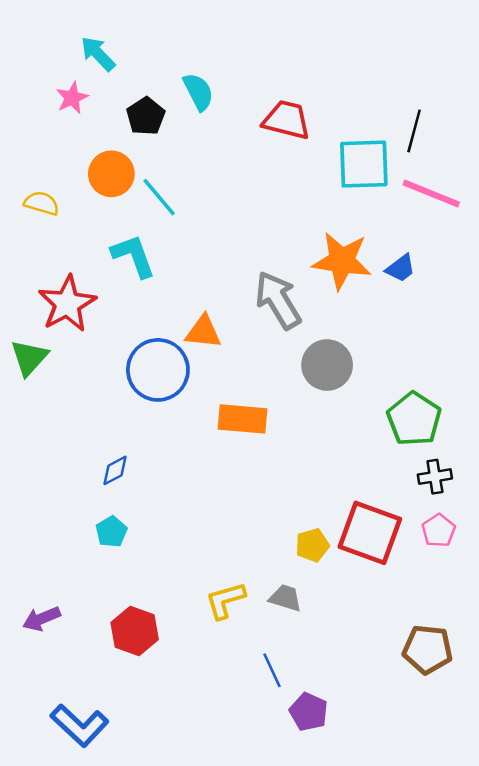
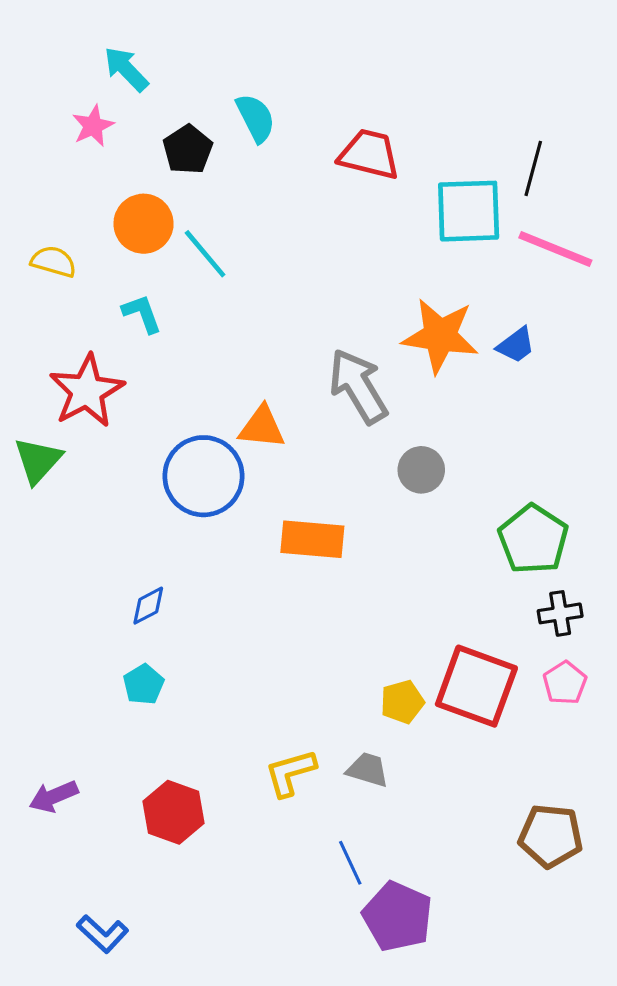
cyan L-shape: (133, 256) -> (142, 314), moved, size x0.7
gray circle: (327, 365) -> (421, 470), size x0.7
purple pentagon: (309, 712) -> (398, 916), size x1.4
blue L-shape: (79, 725) -> (102, 934), size x0.7

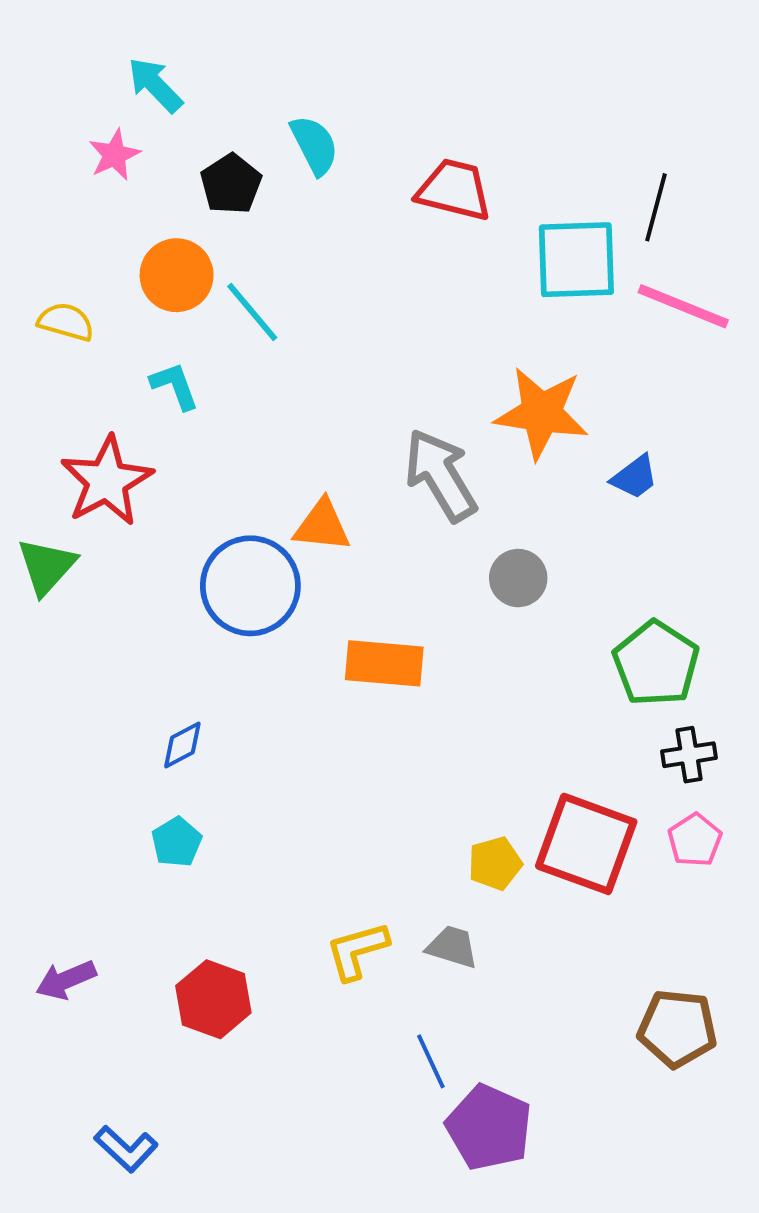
blue trapezoid: (516, 345) -> (635, 477), moved

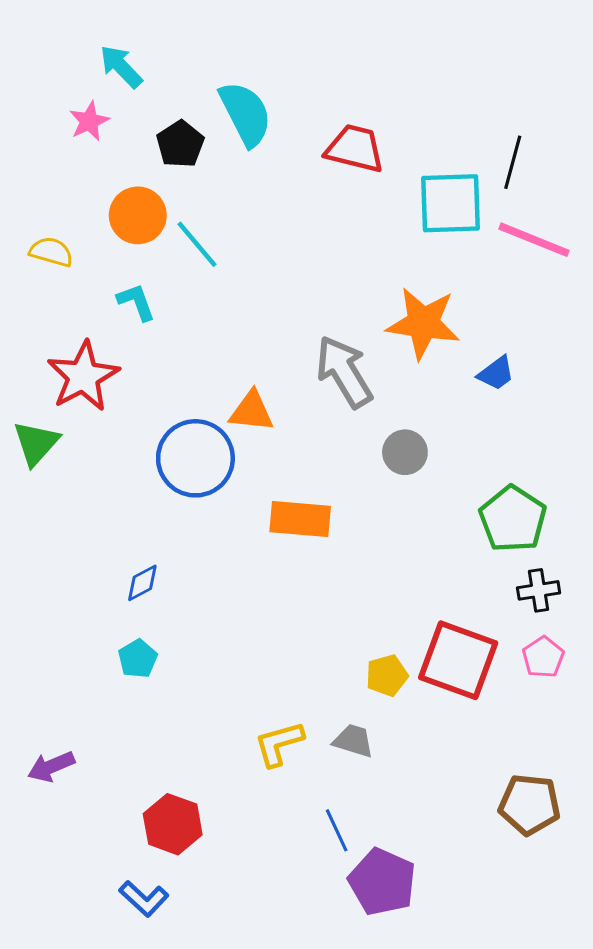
cyan semicircle: (314, 145) -> (246, 114), size x1.4
red hexagon: (213, 999) -> (173, 824), moved
blue L-shape: (126, 1149) -> (144, 899), moved

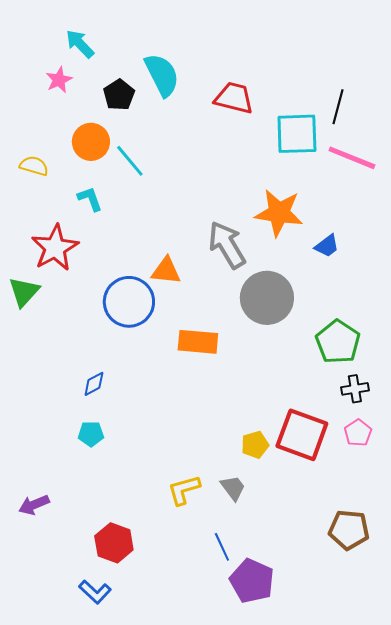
gray circle: (405, 452) -> (267, 298), size x1.8
cyan pentagon: (138, 659) -> (91, 434), turned 30
gray trapezoid: (353, 741) -> (233, 488), turned 36

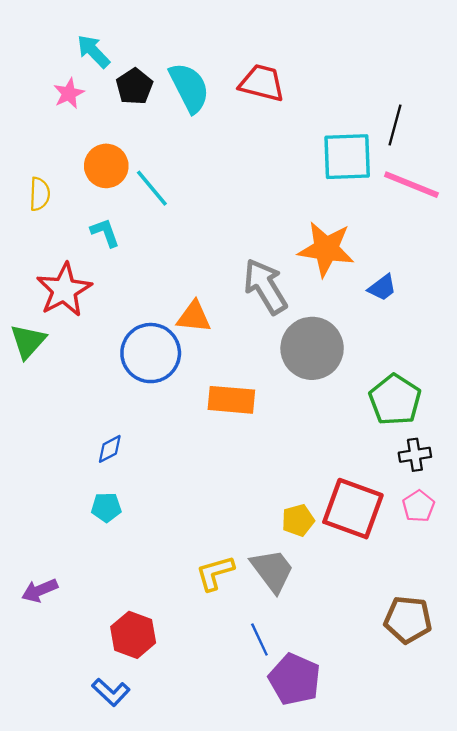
black pentagon: (119, 95) -> (134, 86), moved
red trapezoid: (234, 98) -> (262, 83), moved
yellow semicircle: (34, 166) -> (40, 194), turned 76
gray trapezoid: (233, 488) -> (272, 571), size x1.5

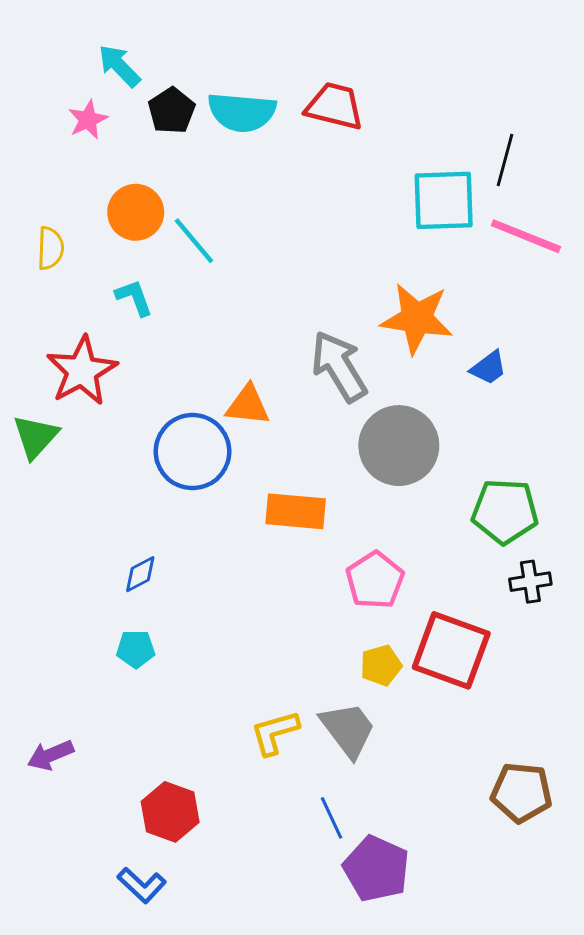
cyan semicircle: (189, 88) -> (242, 112), turned 122
green pentagon: (395, 400) -> (505, 511), turned -30
pink pentagon: (418, 506) -> (375, 580), moved, size x1.4

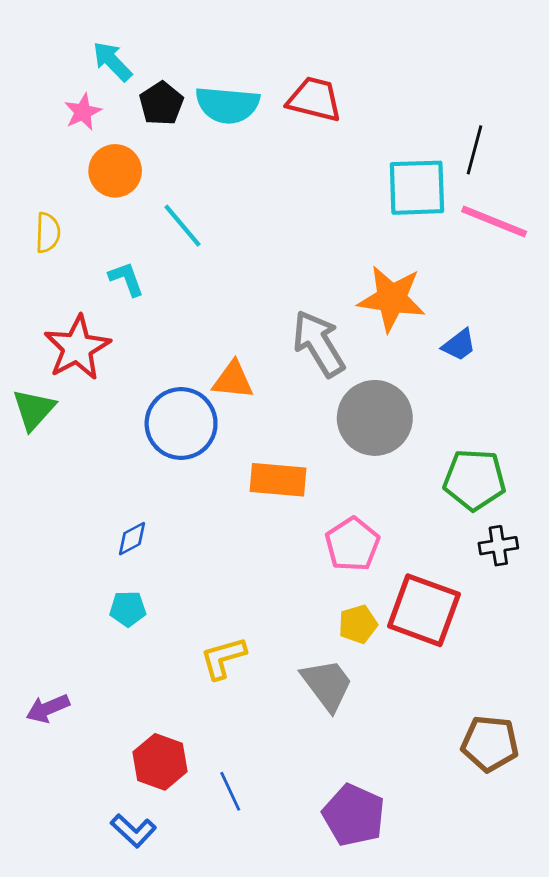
orange circle: (136, 212) -> (115, 171), moved
yellow L-shape: (275, 733) -> (223, 658), moved
blue line: (332, 818) -> (230, 791), moved

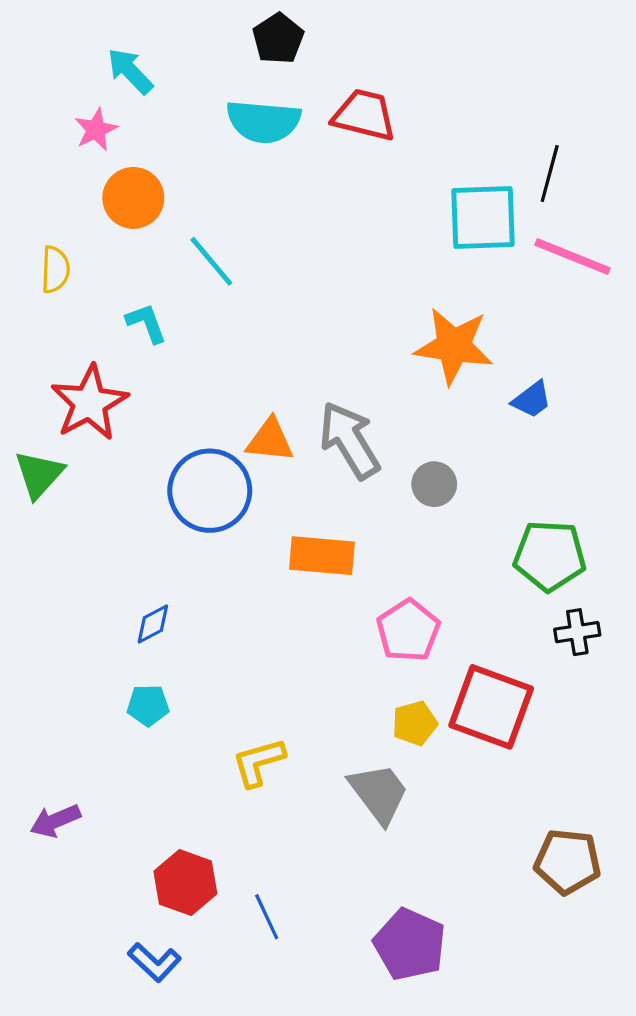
black pentagon: (161, 103) -> (278, 39), moved
gray arrow: (319, 344) -> (350, 440), moved
gray circle: (375, 418) -> (434, 484), size x0.5

